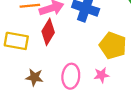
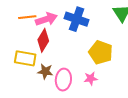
yellow rectangle: (16, 41) -> (25, 58), moved
brown star: (34, 77) -> (45, 71), moved

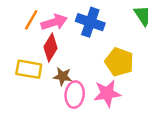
orange line: (27, 17) -> (31, 20), turned -54
brown star: (45, 71) -> (63, 76), moved
pink star: (91, 79) -> (107, 93), size x1.6

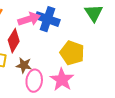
pink arrow: (54, 22) -> (29, 19), moved
pink star: (107, 93) -> (62, 80), turned -30

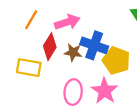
blue cross: (48, 19) -> (94, 45), moved
brown star: (24, 65) -> (73, 52), moved

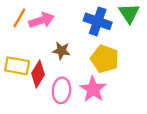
pink arrow: (67, 22) -> (42, 20), moved
blue cross: (94, 45) -> (98, 21), moved
red diamond: (50, 47) -> (38, 74), moved

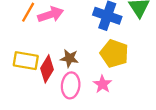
brown star: (61, 51) -> (69, 58), moved
pink star: (93, 89) -> (102, 84), size x0.7

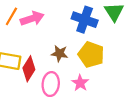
brown star: (69, 58) -> (59, 53), moved

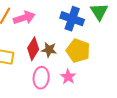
red diamond: (29, 69) -> (33, 49), moved

